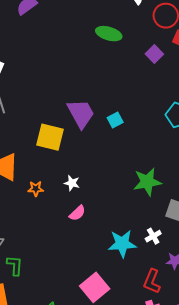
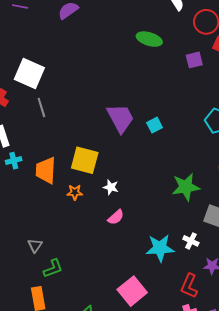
purple square: (154, 54) -> (194, 60), turned 30
yellow square: (50, 137) -> (85, 160), moved
white cross: (153, 236) -> (191, 241), turned -35
green L-shape: (15, 265) -> (53, 268), turned 65

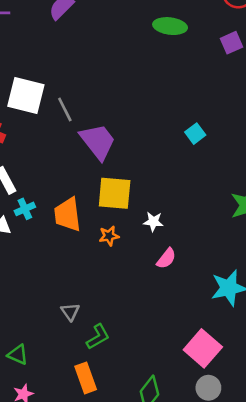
gray line: (41, 107) -> (65, 110), moved
purple trapezoid: (121, 118) -> (98, 142), moved

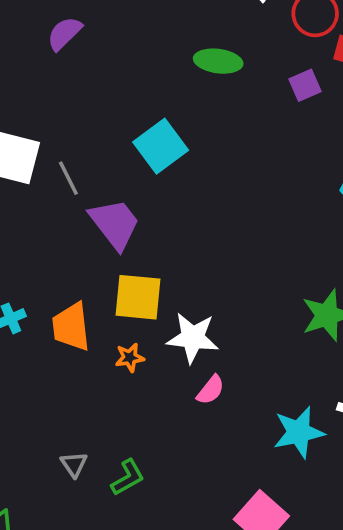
cyan square: (195, 134) -> (161, 146), moved, size x1.8
white star: (153, 222) -> (193, 338), size x1.8
green L-shape: (98, 337) -> (128, 477), moved

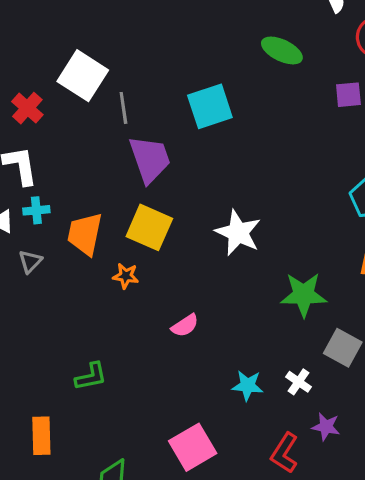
white star: (193, 338) -> (238, 233), moved
cyan star: (299, 432) -> (248, 385), size x0.7
gray triangle: (74, 464) -> (30, 261), moved

